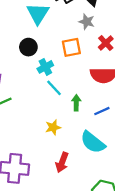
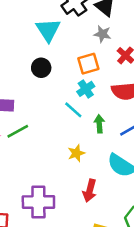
cyan cross: (45, 67) -> (86, 89), moved

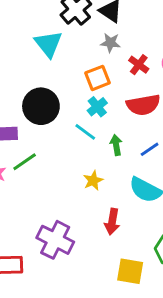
black circle: (41, 68) -> (41, 106), moved, size x1.6
purple cross: (38, 202) -> (55, 240), turned 32

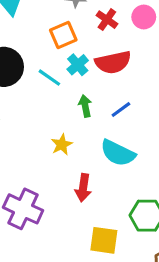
cyan cross: (97, 107) -> (78, 65), moved
cyan line: (85, 132) -> (49, 78), moved

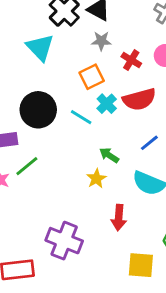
green arrow: (85, 106) -> (109, 155), moved, turned -42

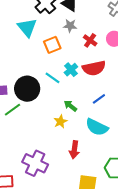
orange square: (92, 77) -> (52, 45), moved
black circle: (38, 110) -> (27, 89), moved

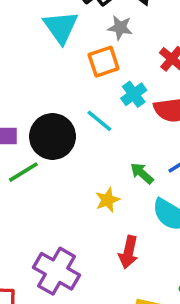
gray star: (70, 26) -> (120, 28), moved
cyan cross: (71, 70) -> (134, 94), moved
green arrow: (70, 106) -> (142, 173), moved

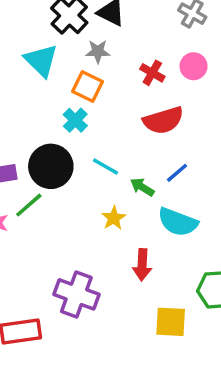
orange square: (104, 62) -> (88, 87), turned -36
cyan cross: (134, 94) -> (75, 120), moved
cyan line: (99, 121) -> (105, 167), moved

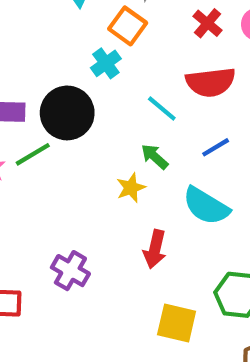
cyan line: (105, 167) -> (162, 108), moved
green arrow: (142, 187) -> (155, 157), moved
purple cross: (76, 294) -> (70, 271), size x0.7

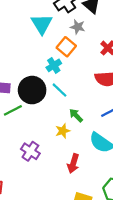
cyan line: (162, 108) -> (59, 90), moved
purple cross: (70, 271) -> (30, 151), moved

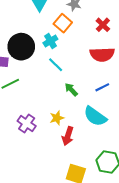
black circle: (32, 90) -> (21, 47), moved
yellow star: (63, 131) -> (57, 118), moved

